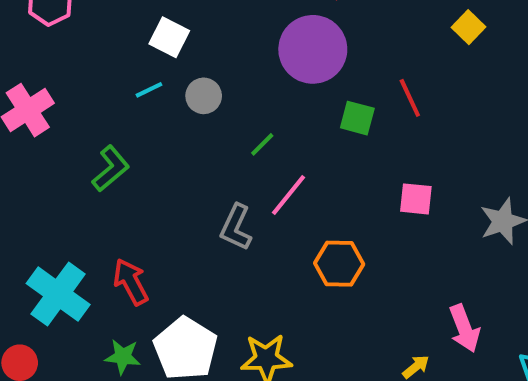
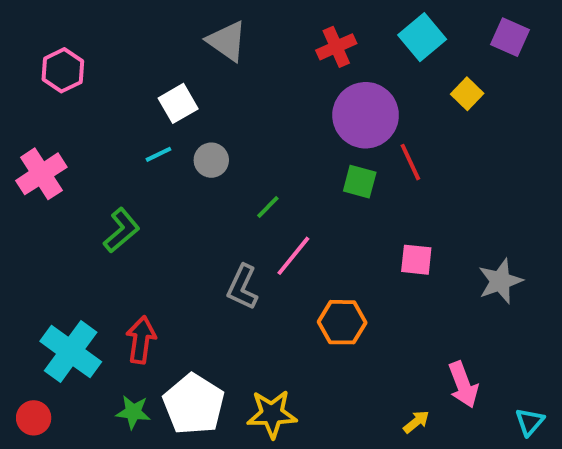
white square: (169, 37) -> (178, 103), turned 33
purple circle: (313, 49) -> (366, 115), moved
red arrow: (131, 282) -> (141, 340), turned 36

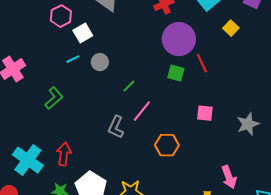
pink hexagon: (63, 70) -> (61, 16), moved

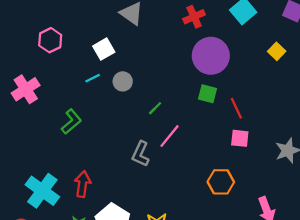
pink hexagon: (61, 16) -> (50, 40), moved
yellow square: (231, 28) -> (277, 51), moved
red line: (202, 63) -> (236, 108), moved
orange hexagon: (167, 145) -> (221, 182), moved

